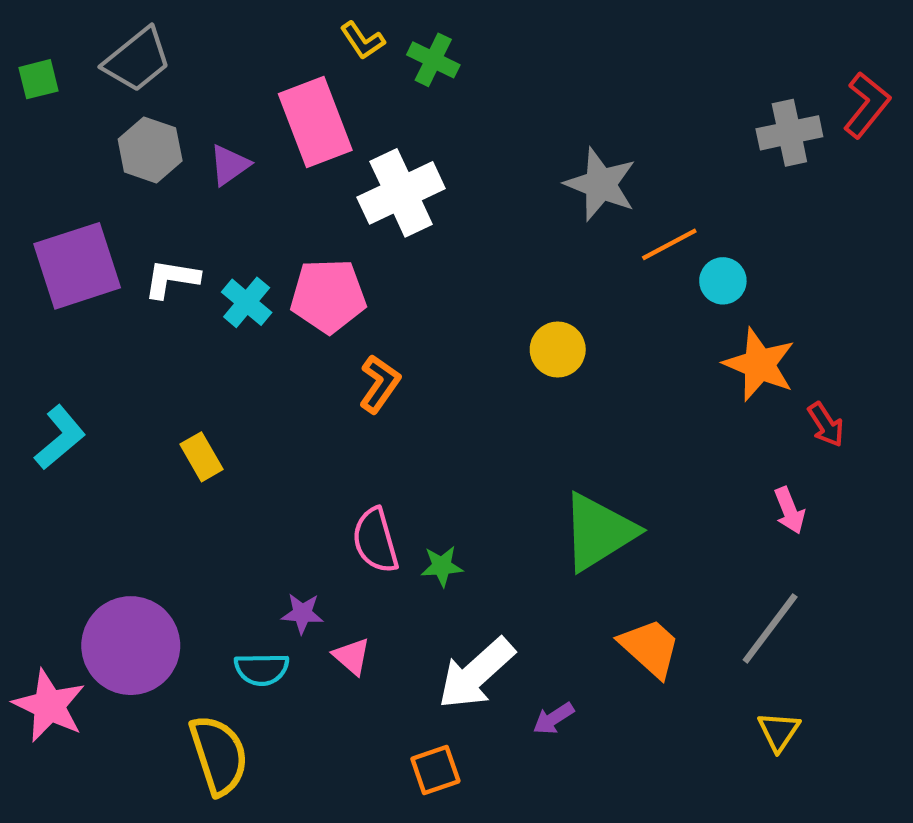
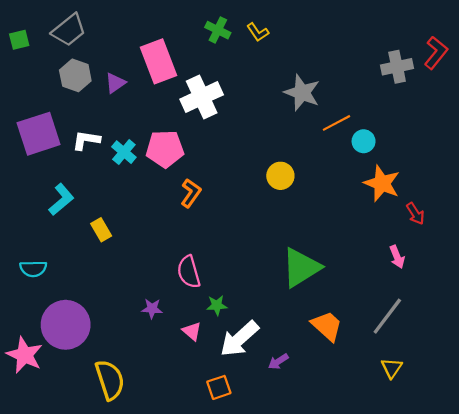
yellow L-shape: (362, 41) -> (258, 32), moved
cyan L-shape: (60, 437) -> (61, 200), moved
green star: (442, 566) -> (217, 305), moved
pink triangle: (352, 656) -> (192, 331), moved
cyan semicircle: (262, 669) -> (33, 269), moved

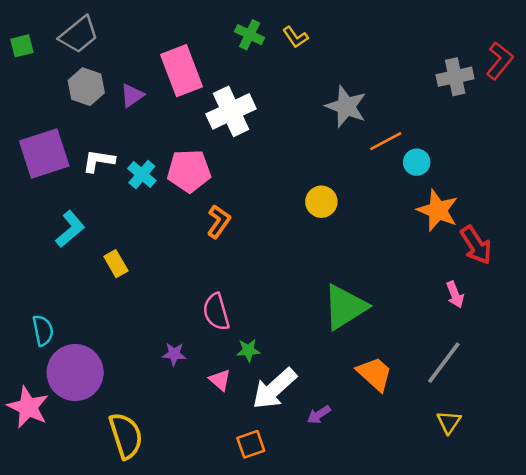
red arrow: (415, 214) -> (476, 245), size x1.5
cyan semicircle: (33, 269) -> (43, 330), moved, turned -100

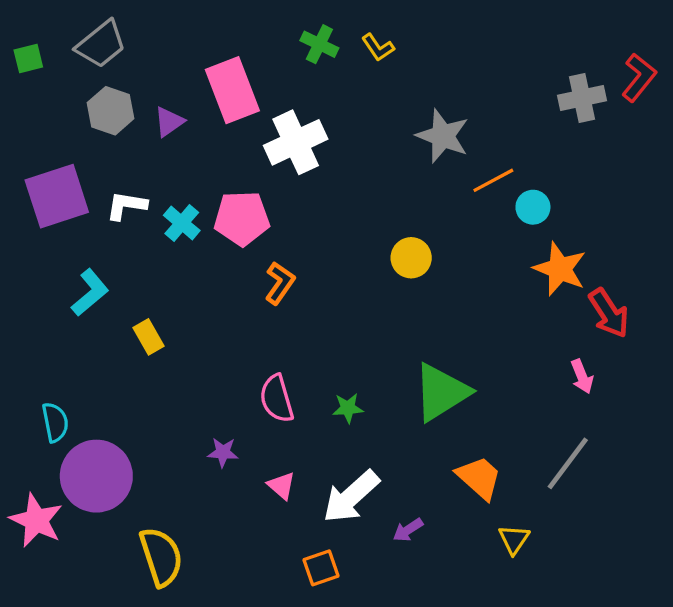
green star: (248, 350) -> (348, 408), moved
yellow triangle: (449, 422) -> (514, 539), moved

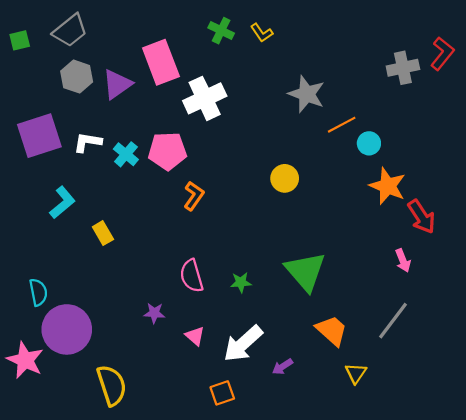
purple triangle: (169, 122) -> (117, 84), size x1.4
green triangle: (441, 392) -> (305, 271), turned -39

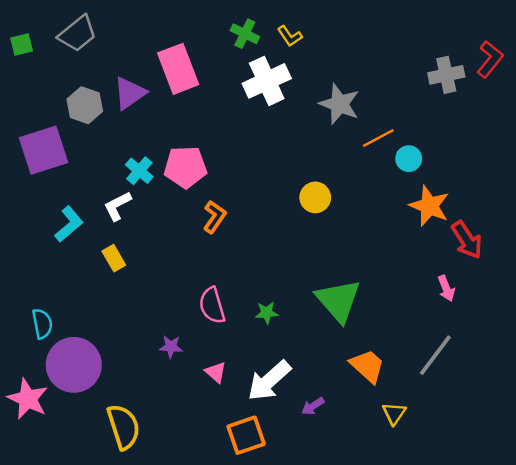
gray hexagon: (77, 77) -> (85, 105), moved
white cross: (205, 98) -> (267, 81), moved
white L-shape: (88, 142) -> (117, 206), moved, turned -36
orange square: (222, 393) -> (246, 435), size x1.4

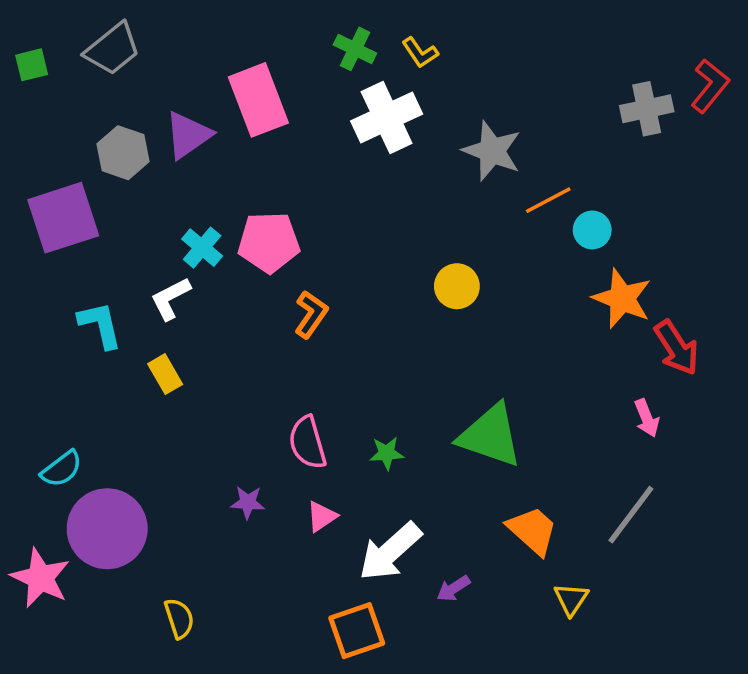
cyan L-shape: (69, 224) -> (100, 325), turned -63
green triangle: (338, 301) -> (490, 436), turned -30
cyan semicircle: (42, 324) -> (61, 469), turned 64
pink triangle: (216, 372) -> (322, 516), moved, turned 45
yellow semicircle: (124, 427) -> (179, 618), size x0.6

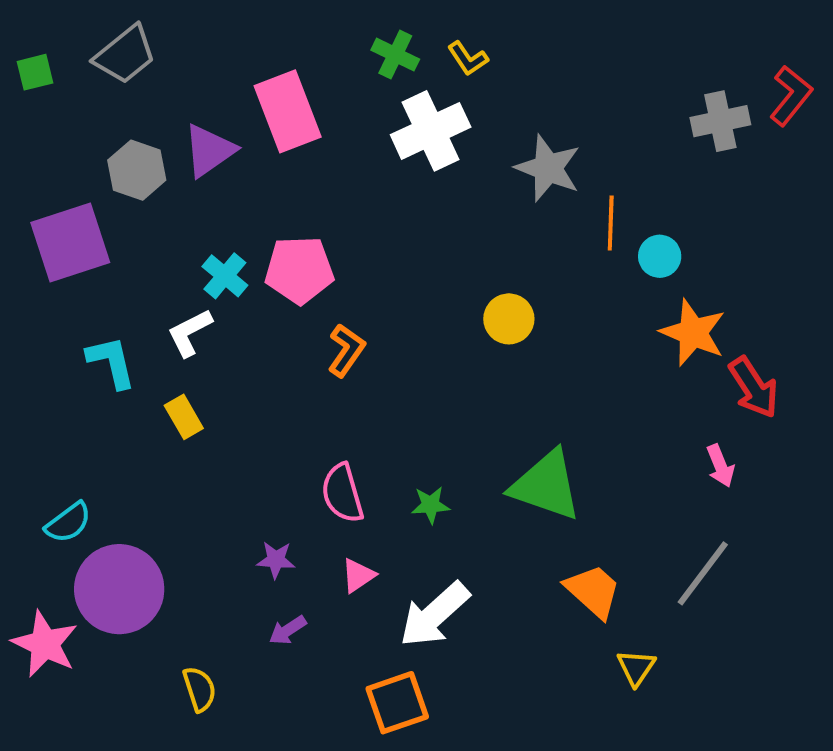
orange line: (548, 200) -> (611, 223), turned -60
purple arrow: (453, 588) -> (288, 630), moved

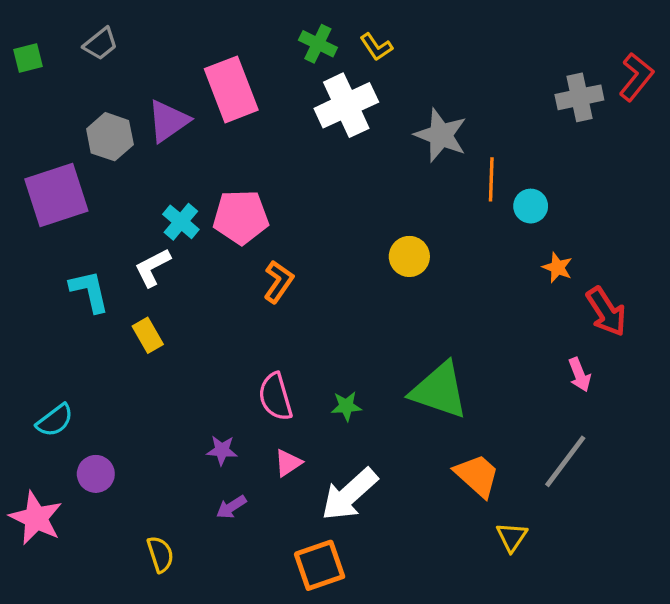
gray trapezoid: (125, 55) -> (101, 44), size x0.7
orange star: (693, 333) -> (557, 267), size x0.6
purple circle: (119, 589) -> (96, 474), size x0.5

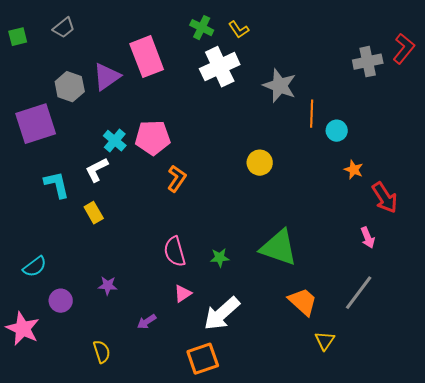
purple star: (222, 450) -> (108, 286), moved

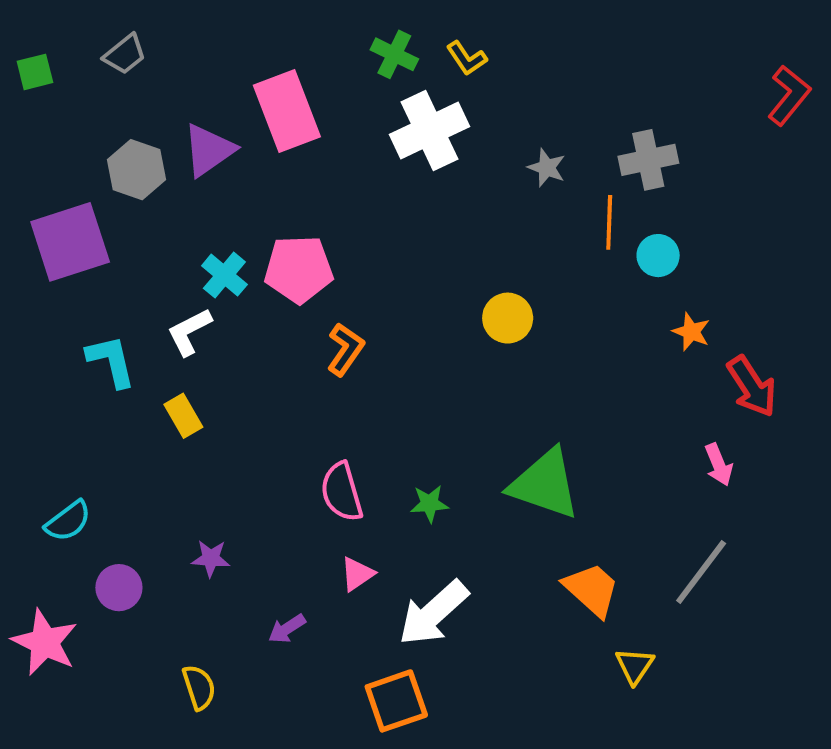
gray cross: (368, 62) -> (648, 160), moved
gray star: (280, 86) -> (547, 168), size x0.6

